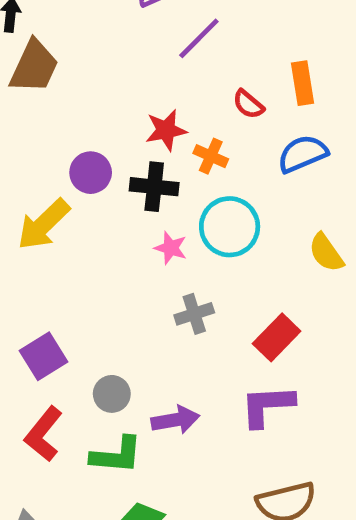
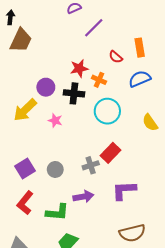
pink star: (171, 248) -> (55, 120), moved
gray cross: (194, 314) -> (91, 165), moved
red rectangle: (277, 337) -> (110, 153), moved
gray circle: (112, 394) -> (55, 169), moved

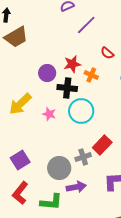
brown trapezoid: (21, 40) -> (16, 37), turned 35
purple circle: (46, 87) -> (47, 73), moved
cyan circle: (107, 111) -> (81, 111), moved
gray circle: (55, 169) -> (59, 168), moved, size x1.5

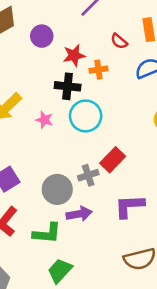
purple circle: (47, 73) -> (42, 36), moved
orange cross: (91, 75) -> (98, 70), turned -32

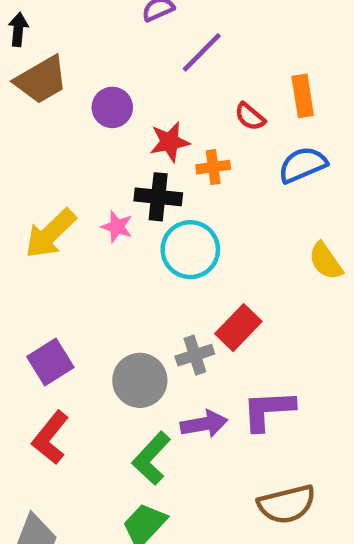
pink star: (44, 120) -> (117, 227), moved
purple arrow: (79, 214) -> (204, 424), moved
green L-shape: (47, 233) -> (151, 458), moved, turned 128

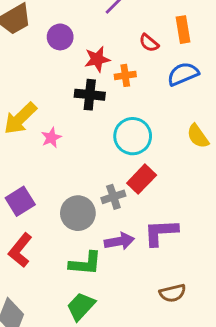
pink star: (117, 227) -> (51, 138), moved, turned 30
cyan circle: (190, 250) -> (133, 136), moved
green L-shape: (151, 458) -> (85, 263), turned -128
brown semicircle: (287, 504) -> (173, 293), size x0.7

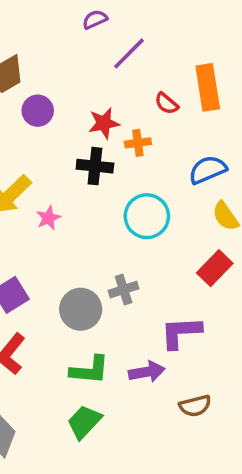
orange rectangle: (183, 30) -> (208, 87), size x1.4
purple circle: (60, 37) -> (38, 111), moved
blue semicircle: (183, 74) -> (208, 170), moved
red rectangle: (142, 179) -> (215, 268), moved
purple arrow: (119, 241) -> (147, 372), moved

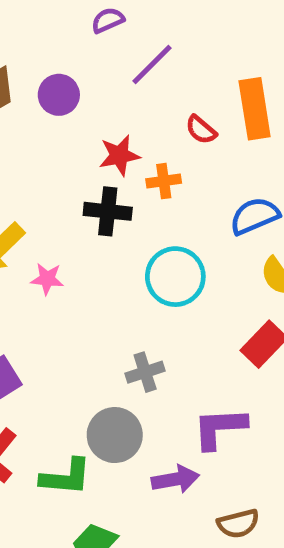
purple circle: (38, 111) -> (59, 95), moved
pink star: (48, 218) -> (47, 279), turned 30
gray circle: (81, 309) -> (115, 435), moved
green L-shape: (90, 370) -> (66, 477), moved

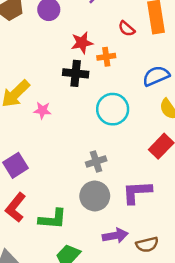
gray circle: (115, 435) -> (95, 196), moved
purple arrow: (175, 479) -> (115, 236), moved

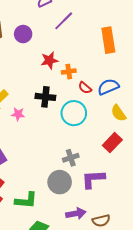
red semicircle: (127, 29) -> (85, 88), moved
black cross: (76, 73) -> (45, 97), moved
gray cross: (96, 162) -> (71, 158), moved

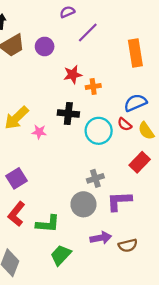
red semicircle: (85, 88) -> (125, 124), moved

